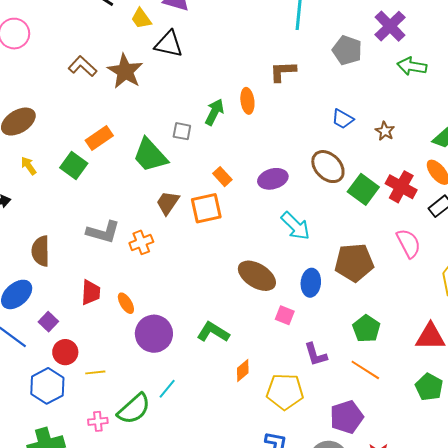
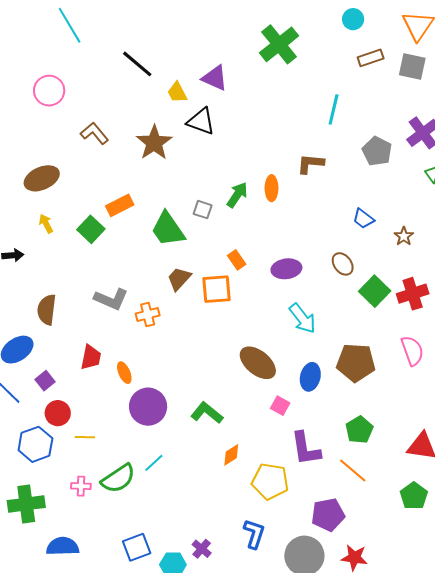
brown L-shape: (82, 66) -> (94, 133), moved
brown ellipse: (328, 167) -> (343, 264), size x0.7
red cross: (401, 187) -> (413, 294), turned 36
purple L-shape: (316, 355) -> (306, 449), size x1.4

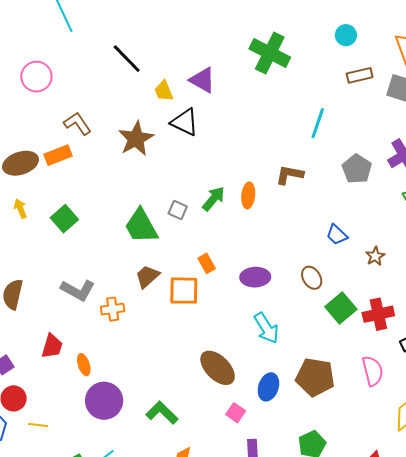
green cross: (279, 44) -> (270, 53), turned -30
orange rectangle: (120, 205) -> (58, 155), moved

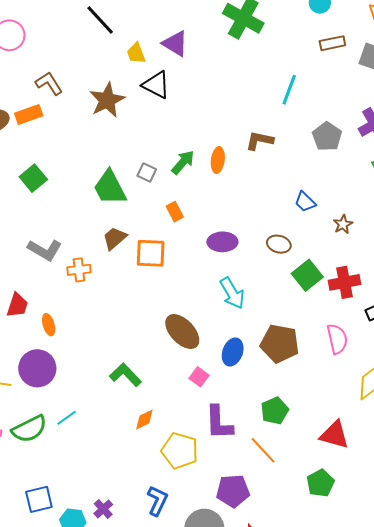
orange rectangle: (207, 263) -> (175, 212), moved
brown ellipse: (312, 278) -> (279, 244), turned -45
purple circle: (104, 401) -> (37, 368), moved

